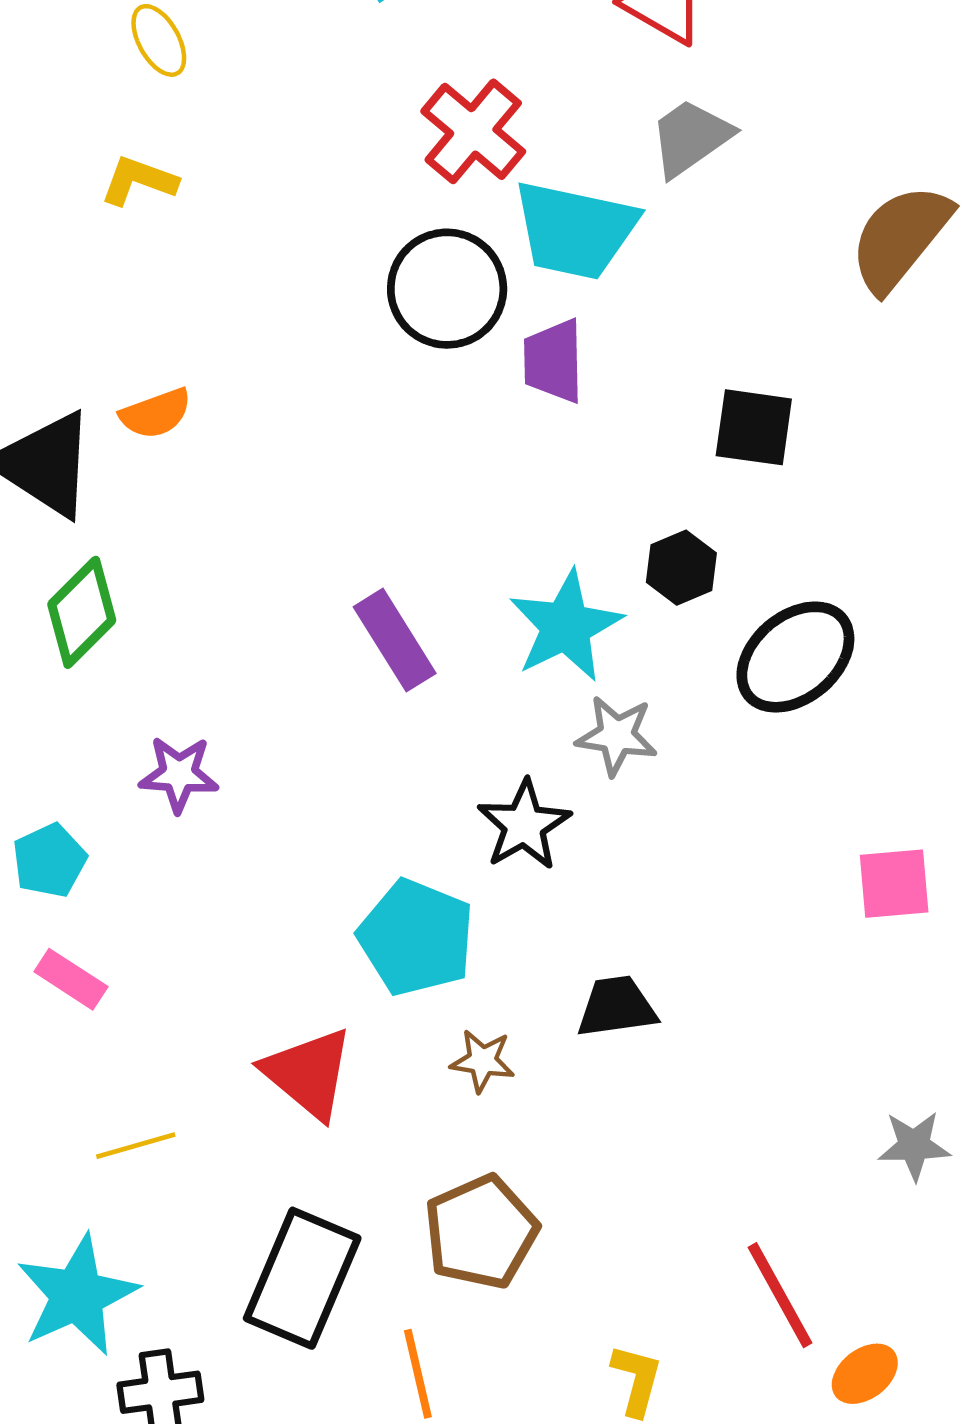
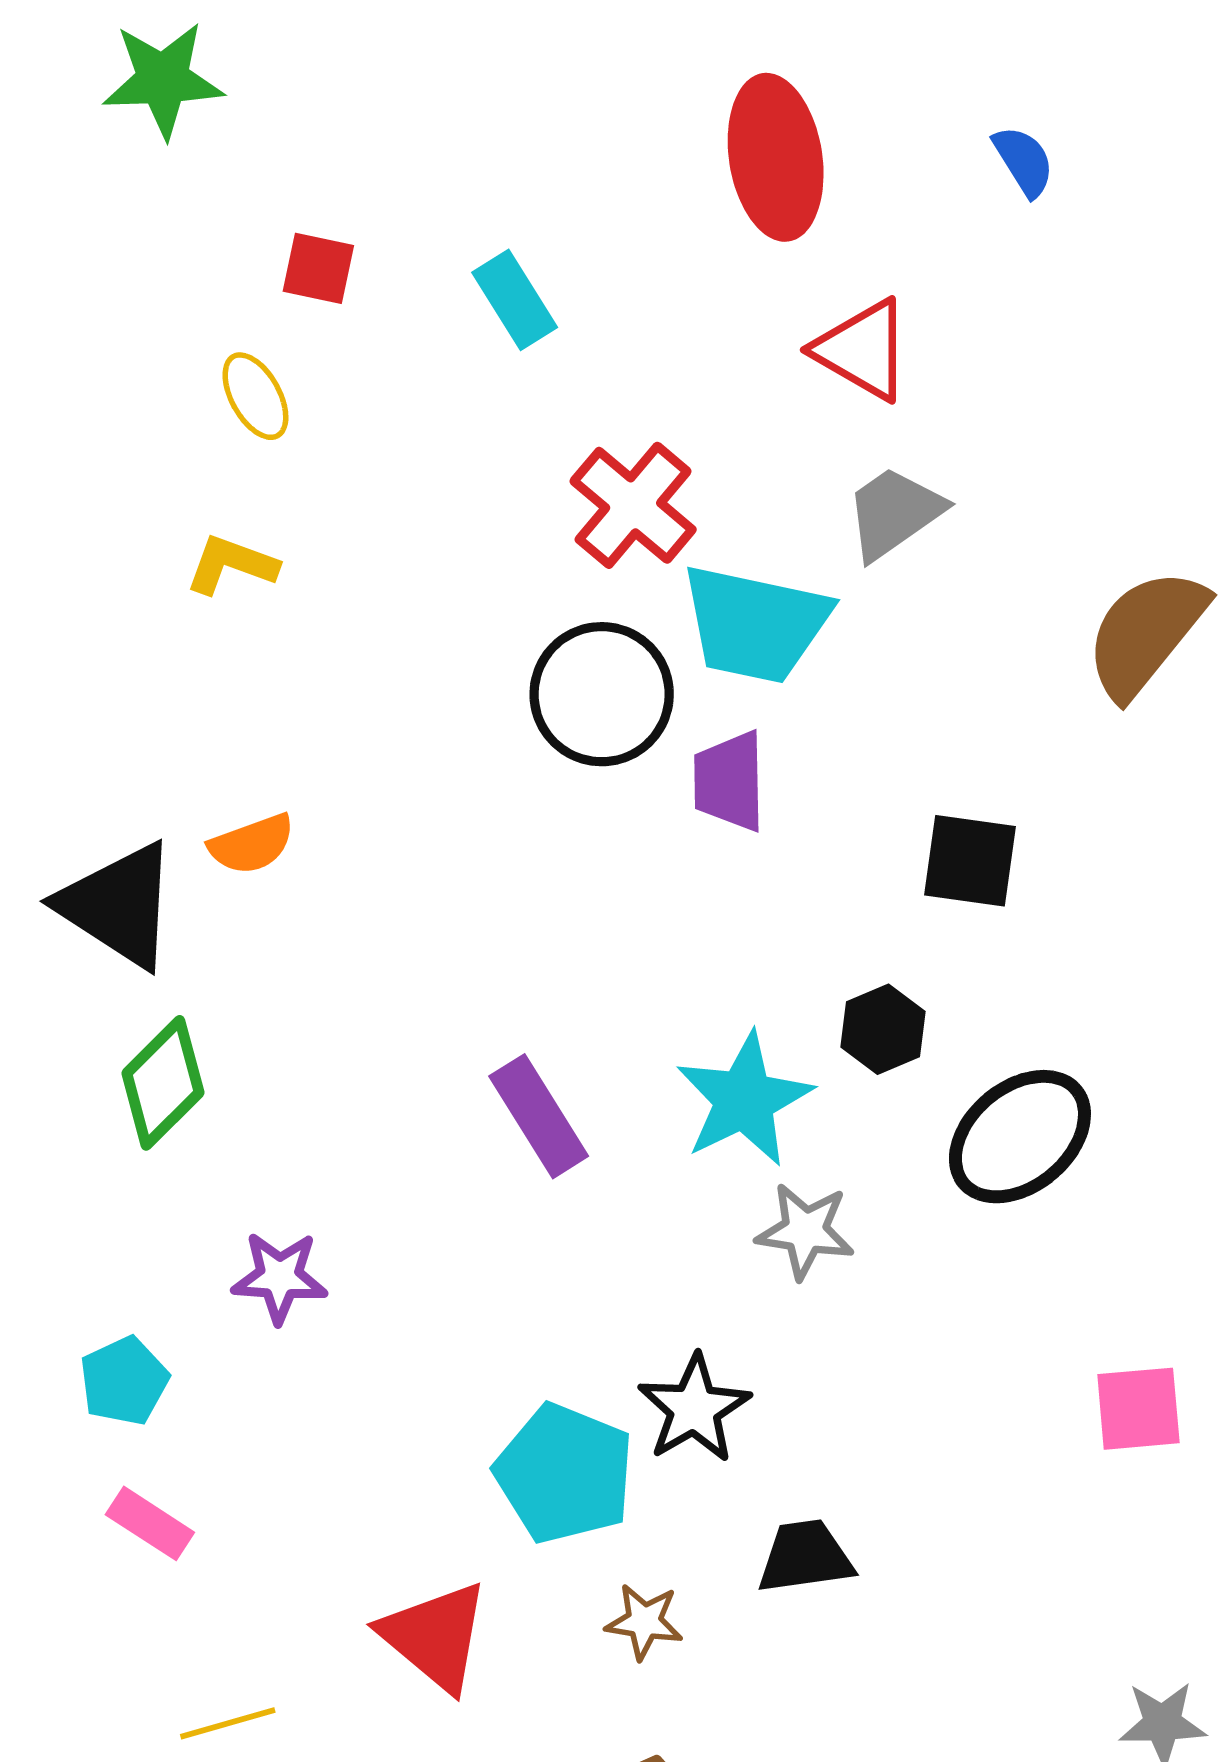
black star: (524, 825) -> (694, 1409), moved

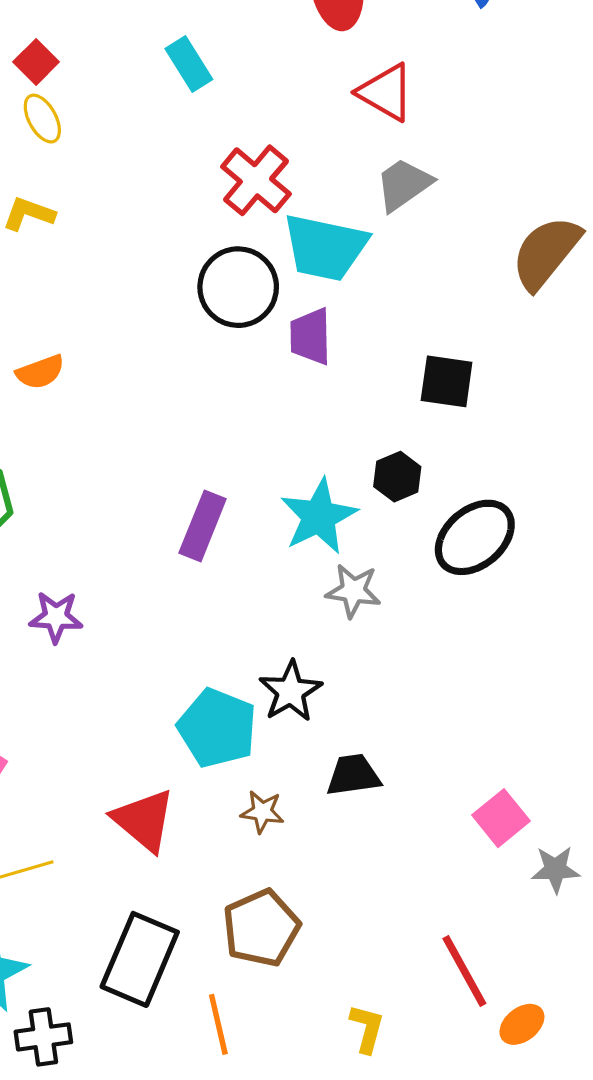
red square: (318, 268) -> (36, 62), moved, turned 33
purple rectangle: (539, 1116) -> (203, 526), turned 54
pink square: (1138, 1409) -> (501, 818), moved, turned -34

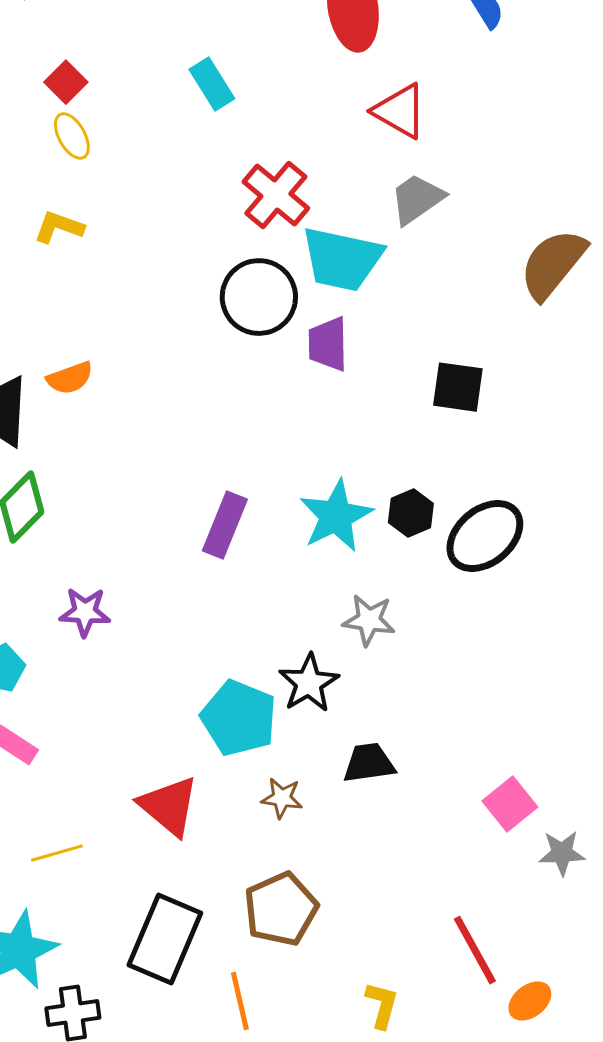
black hexagon: (397, 477) -> (411, 513), moved
gray star: (353, 591) -> (369, 620), moved

